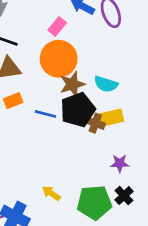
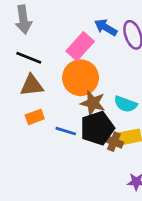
pink rectangle: (57, 26) -> (80, 46), size x1.5
brown star: (72, 84) -> (93, 103), turned 30

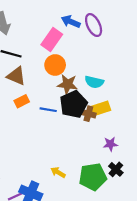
orange circle: (81, 78) -> (55, 65), size x0.7
brown triangle: (32, 85) -> (16, 76), turned 36

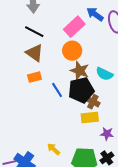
yellow rectangle: (101, 108) -> (90, 117), moved
blue line: (48, 110) -> (57, 90), turned 35

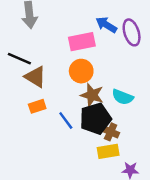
pink rectangle: (74, 27) -> (82, 42), turned 35
black line: (34, 32) -> (19, 59), moved

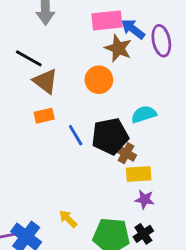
pink rectangle: (82, 42) -> (107, 20), moved
brown star: (92, 95) -> (118, 48), moved
cyan semicircle: (123, 97) -> (144, 114), turned 135
yellow rectangle: (108, 151) -> (139, 174), moved

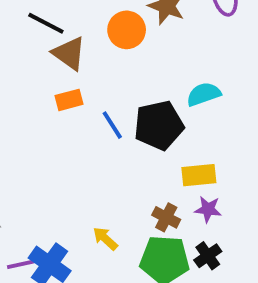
orange circle: (99, 80) -> (127, 30), moved
brown cross: (126, 153) -> (166, 217), moved

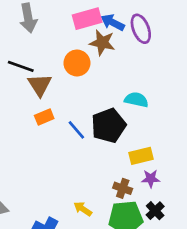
brown triangle: (69, 53) -> (40, 85), turned 30
cyan semicircle: (204, 94) -> (136, 100), turned 40

